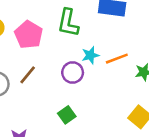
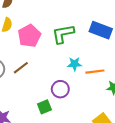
green L-shape: (68, 23) -> (63, 34), turned 55
purple circle: (73, 73) -> (60, 89), moved

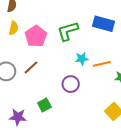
green square: (44, 107) -> (44, 105), moved

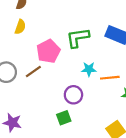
pink pentagon: (36, 36) -> (48, 51), moved
green square: (44, 105) -> (64, 118), moved

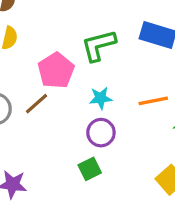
cyan star: (89, 69) -> (101, 98), moved

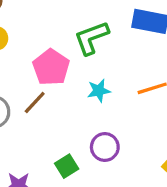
purple circle: (101, 133) -> (105, 147), moved
green square: (90, 169) -> (67, 166), moved

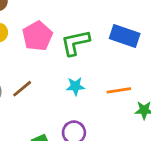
pink pentagon: (51, 67) -> (37, 36), moved

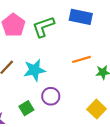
cyan star: (75, 86) -> (35, 70), moved, size x1.5

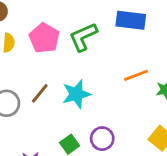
purple circle: (51, 96) -> (102, 139), moved

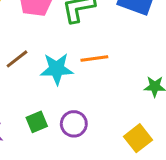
orange line: (136, 75) -> (94, 58), moved

